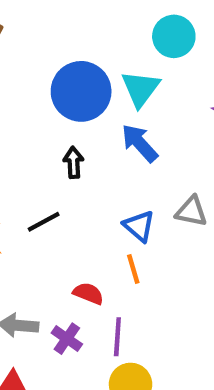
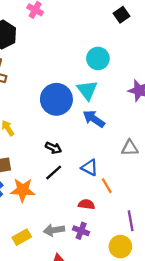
black arrow: (74, 162) -> (53, 148), moved, turned 133
blue triangle: (139, 226) -> (90, 168), moved
purple line: (117, 337) -> (131, 221), moved

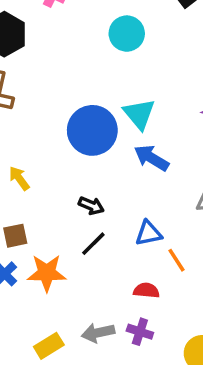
cyan circle: (98, 58) -> (127, 34), moved
blue triangle: (90, 168) -> (149, 233), turned -36

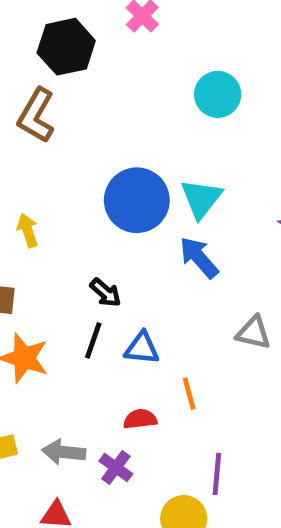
blue triangle: (149, 233) -> (142, 348), moved
black line: (93, 244) -> (93, 340), turned -44
red semicircle: (146, 290) -> (140, 419), turned -30

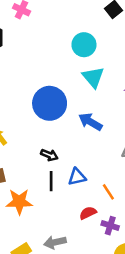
cyan circle: (218, 94) -> (84, 45), moved
cyan triangle: (201, 199) -> (93, 77), moved
purple cross: (116, 467) -> (110, 226), moved

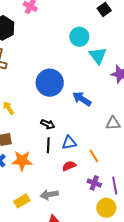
cyan triangle: (93, 77) -> (98, 56), moved
red semicircle: (88, 213) -> (69, 166), moved

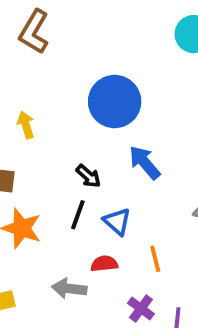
blue arrow: (82, 99) -> (145, 163), moved
blue triangle: (69, 143) -> (117, 222), turned 35
gray arrow: (49, 195) -> (69, 288), moved

